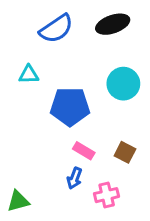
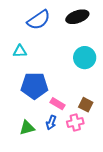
blue pentagon: (70, 107) -> (34, 86), moved
pink cross: (107, 195) -> (75, 122), moved
green triangle: (18, 201) -> (27, 128), moved

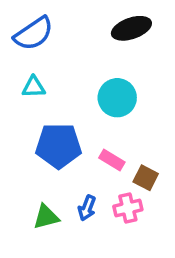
blue semicircle: (39, 20) -> (34, 34), moved
cyan circle: (85, 58) -> (117, 98), moved
pink rectangle: (57, 104) -> (112, 160), moved

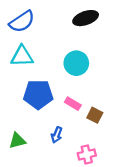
cyan triangle: (34, 87) -> (22, 56), size x1.5
pink cross: (128, 208) -> (87, 154), moved
green triangle: (46, 217) -> (17, 141), moved

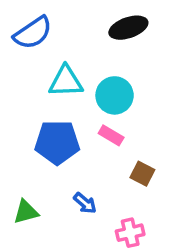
cyan triangle: (22, 56) -> (66, 82), moved
pink rectangle: (73, 104) -> (111, 135), moved
blue arrow: (57, 135) -> (85, 203), turned -70

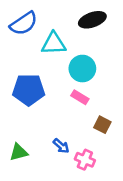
cyan triangle: (66, 82) -> (54, 44), moved
blue pentagon: (57, 142) -> (29, 90), moved
pink cross: (130, 233) -> (85, 160), moved, turned 36

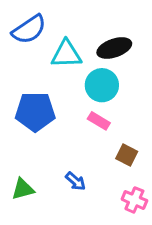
black ellipse: (92, 20) -> (114, 48), moved
pink cross: (85, 160) -> (134, 200), moved

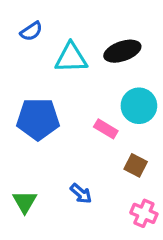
blue semicircle: (29, 29) -> (31, 31), size x0.6
cyan circle: (102, 85) -> (139, 106), moved
green triangle: (23, 189) -> (25, 202), turned -45

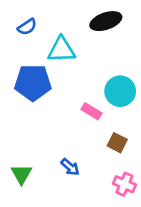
black ellipse: (122, 51) -> (106, 21), moved
blue pentagon: (38, 119) -> (33, 83), moved

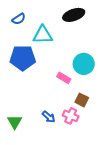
pink cross: (124, 184) -> (71, 116), moved

